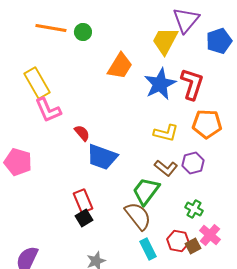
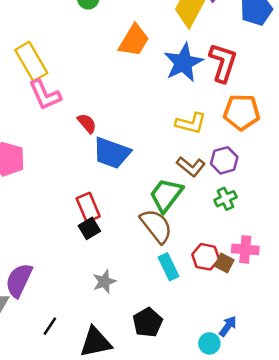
green cross: (194, 209) -> (225, 199), moved, turned 36
pink cross: (210, 235) -> (245, 249), turned -35
brown square: (193, 246) -> (224, 263), turned -35

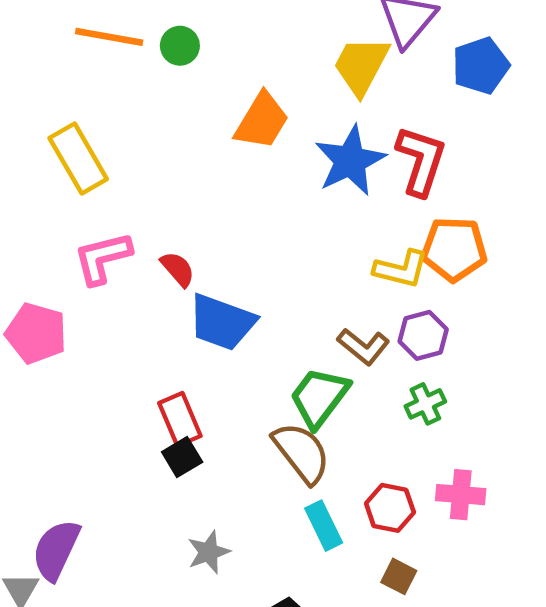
pink L-shape: (45, 95) -> (102, 258), moved, turned 100
yellow L-shape: (191, 123) -> (401, 269), moved
brown square: (224, 263) -> (399, 576), moved

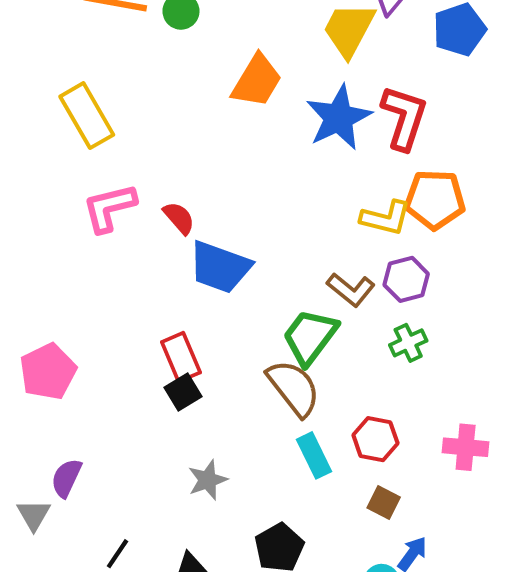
pink pentagon: (36, 333) -> (48, 371), moved, turned 30
pink cross: (461, 495) -> (466, 447), moved
purple semicircle: (56, 550) -> (66, 478), size x0.7

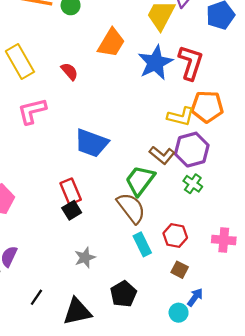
red semicircle: (179, 218) -> (69, 71), moved
purple hexagon: (406, 279) -> (192, 150), size x1.4
green cross: (408, 343) -> (193, 184), turned -30

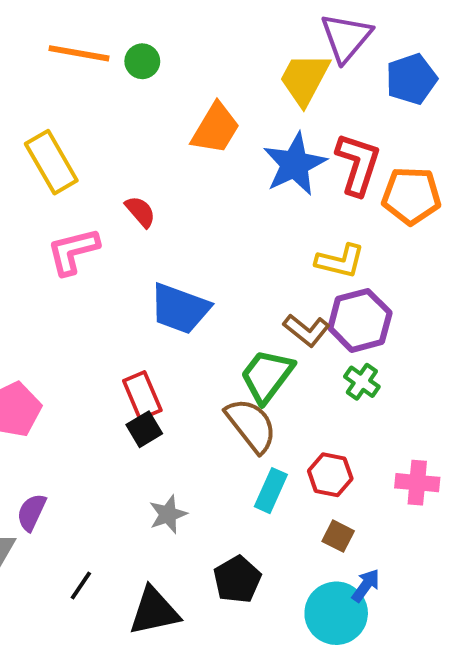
red semicircle: (69, 71) -> (140, 212), moved
orange pentagon: (207, 107) -> (411, 196), moved
cyan rectangle: (142, 244) -> (271, 491), turned 50
cyan circle: (179, 313) -> (336, 613), size x1.8

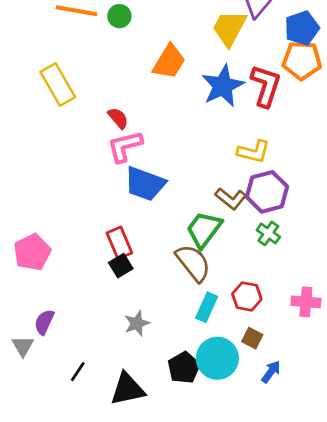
orange pentagon: (411, 196) -> (302, 60), moved
pink L-shape: (73, 251) -> (125, 146), moved
cyan circle: (336, 613) -> (217, 358), moved

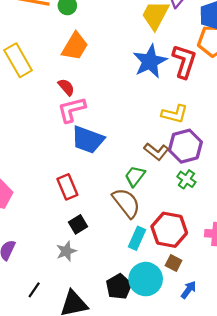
orange trapezoid: (169, 62) -> (75, 46), moved
green trapezoid: (204, 229) -> (135, 176), size x0.7
black square: (121, 266) -> (78, 224), moved
red hexagon: (247, 297) -> (169, 230), size x1.5
gray star: (137, 323) -> (66, 251), moved

